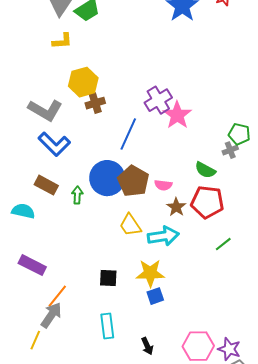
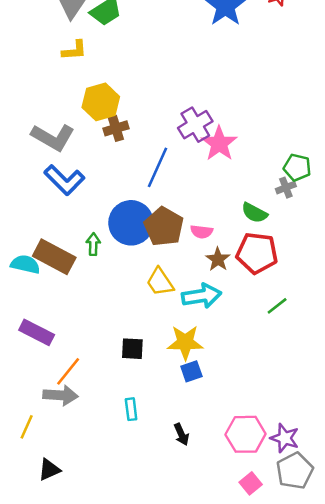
brown rectangle: (46, 185) -> (54, 257), moved, size x1.4
gray arrow: (51, 315) -> (61, 395), turned 60
cyan rectangle: (107, 326) -> (131, 409), size x0.7
yellow line: (35, 340) -> (27, 427), moved

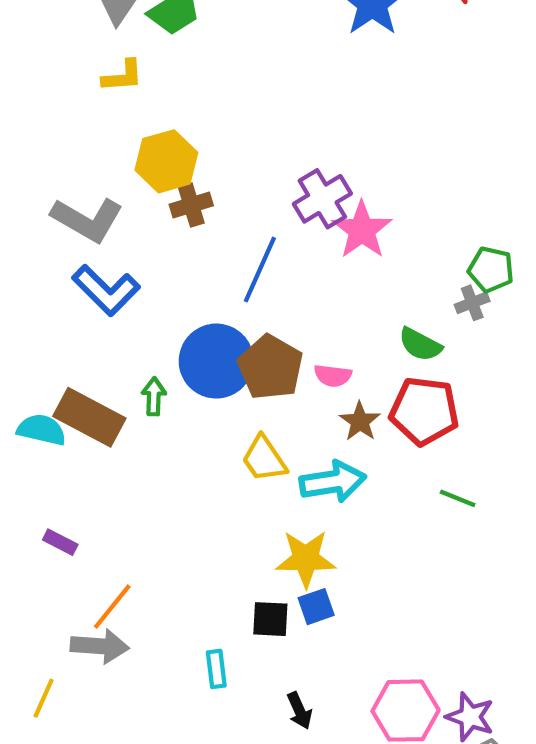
green line: (277, 306) -> (458, 498), turned 60
purple rectangle: (37, 332) -> (60, 542), size x0.6
black square: (132, 349) -> (270, 619), moved

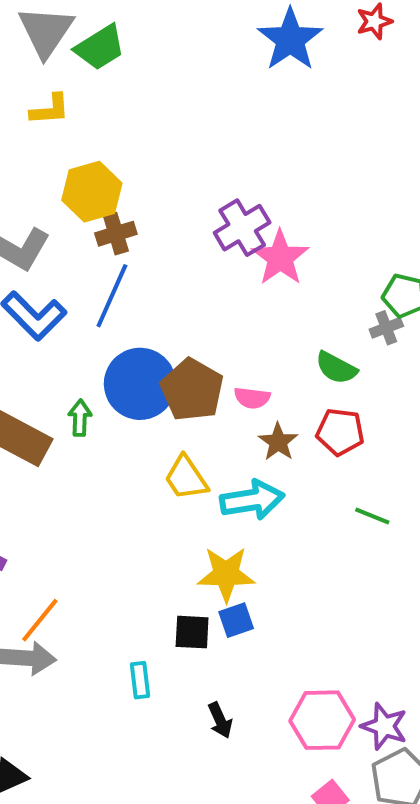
blue line: (260, 270) -> (112, 296), moved
red pentagon: (424, 411) -> (340, 432), size x0.7

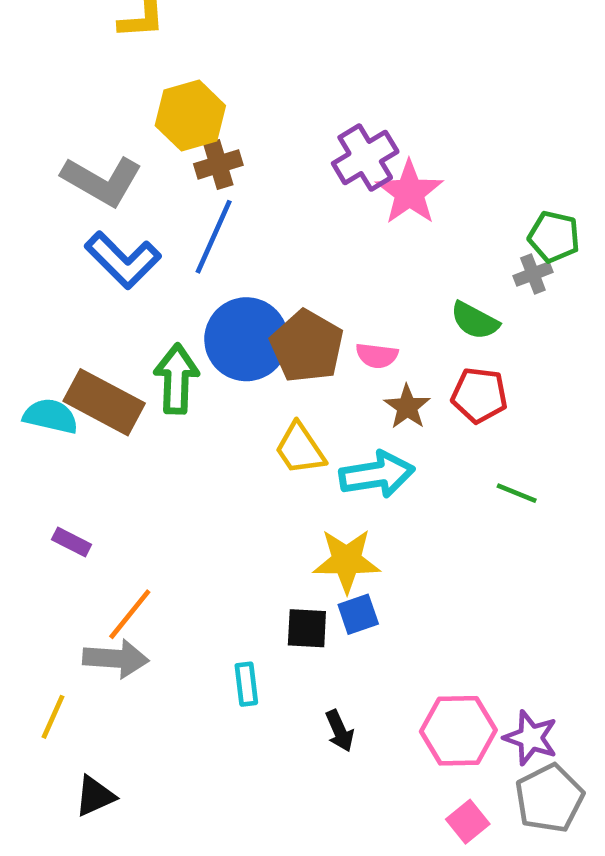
green arrow: (80, 418) -> (176, 379), size x1.6

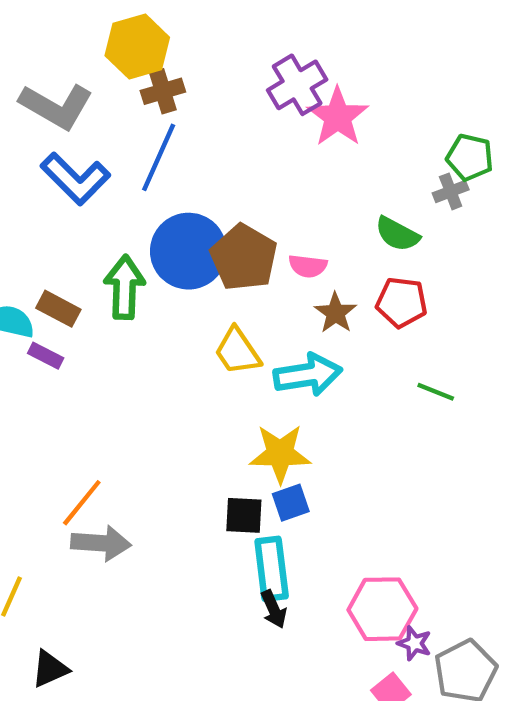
brown rectangle: (104, 402) -> (58, 309), size x0.6
purple rectangle: (72, 542) -> (46, 356), moved
gray arrow: (116, 659) -> (101, 543), moved
cyan rectangle: (246, 684) -> (272, 569), moved, size x1.6
purple star: (531, 738) -> (414, 643), moved, size x0.7

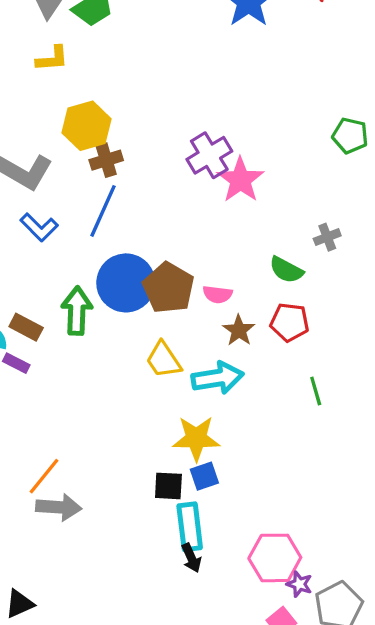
green pentagon: (470, 157) -> (350, 136), moved
blue L-shape: (75, 179) -> (39, 227), size x0.7
green line: (436, 392) -> (316, 391), turned 52

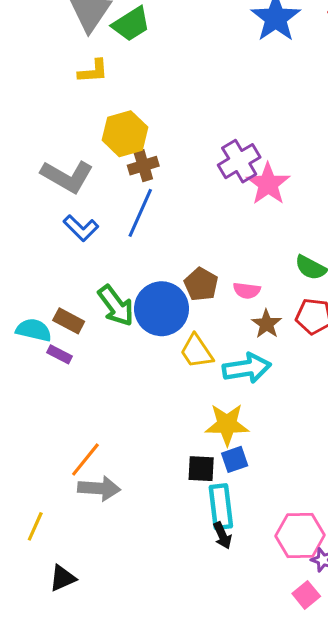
blue circle: (126, 283) -> (162, 309), moved
brown pentagon: (168, 288) -> (201, 284), size x0.7
green arrow: (77, 311) -> (116, 306), turned 141

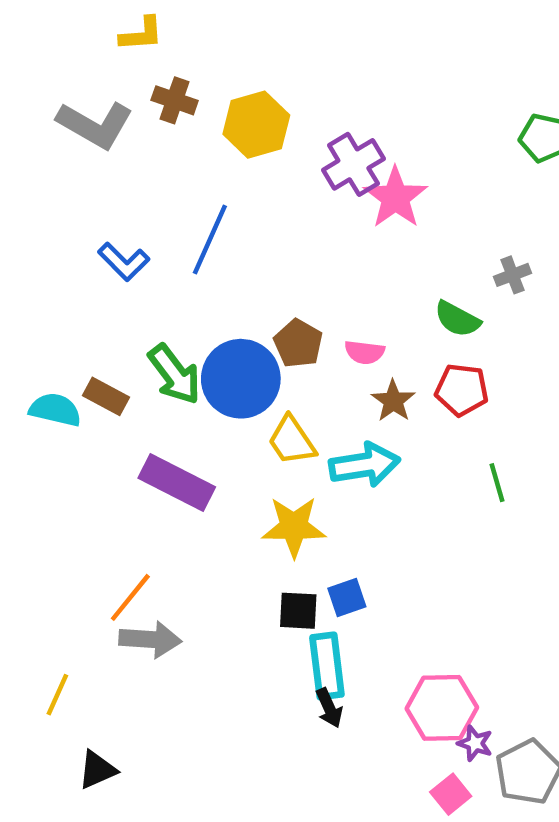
yellow hexagon: (125, 134) -> (256, 125), moved
brown cross: (143, 166) -> (175, 100), moved, turned 36
gray L-shape: (67, 176) -> (95, 125), moved
purple rectangle: (60, 354) -> (177, 483), moved, size x2.0
yellow star: (227, 424) -> (294, 527), moved

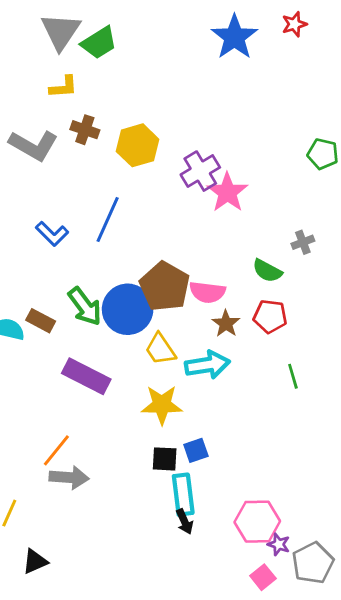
brown pentagon: (298, 343) -> (165, 286), size x1.6
pink semicircle: (365, 352) -> (207, 292), size x1.4

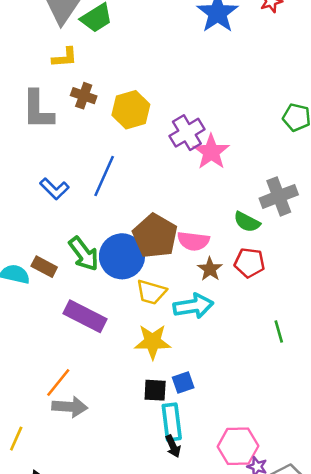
gray L-shape: (34, 145) -> (38, 110), turned 60
gray cross: (303, 242) -> (279, 196), size x1.8
yellow trapezoid: (160, 349) -> (151, 292), turned -40
green line: (293, 376) -> (279, 332), moved

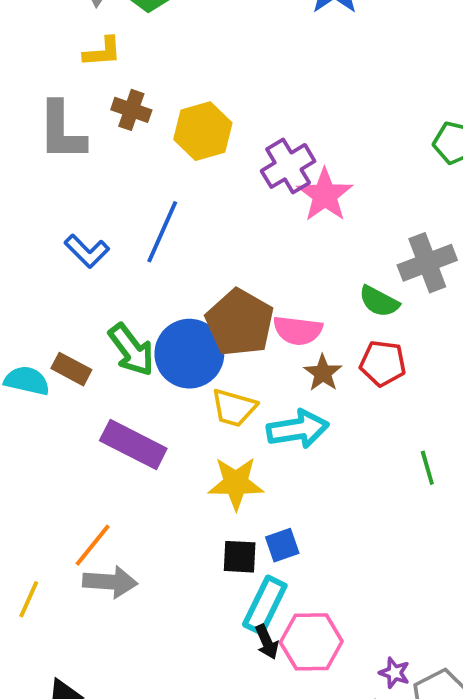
cyan rectangle: (172, 422) -> (265, 605), turned 33
yellow line: (16, 439) -> (29, 599), moved
pink hexagon: (238, 446) -> (311, 642), moved

